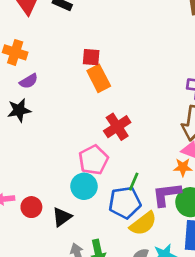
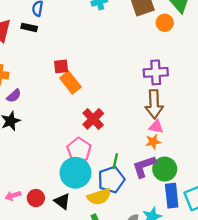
cyan circle: (84, 186) -> (75, 173), size x1.4
black triangle: (62, 217) -> (62, 201), turned -36
yellow semicircle: (143, 224) -> (99, 197), moved, turned 30

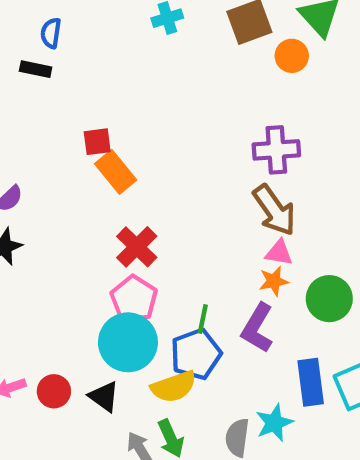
brown arrow: (154, 104) -> (274, 210), turned -32
red cross: (93, 119) -> (137, 247), moved
purple L-shape: (144, 166) -> (257, 328), turned -40
green circle: (165, 169) -> (329, 299), moved

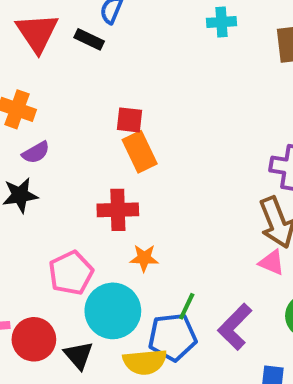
red cross: (137, 247) -> (118, 210), moved, turned 30
orange star: (274, 281) -> (144, 258), moved
pink pentagon: (134, 299) -> (71, 273), moved
red circle: (54, 391) -> (34, 339), size x1.4

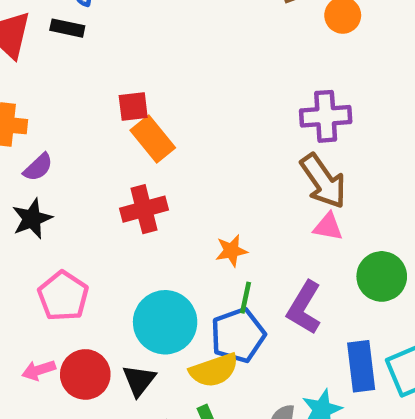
orange star: (144, 258) -> (231, 251), moved
pink pentagon: (71, 273) -> (63, 296), moved
black triangle: (79, 355) -> (139, 380), turned 32

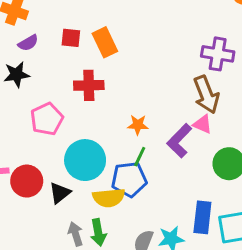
red square: (133, 107) -> (71, 38), moved
pink pentagon: (63, 296) -> (47, 119), moved
purple L-shape: (304, 308) -> (179, 141), moved

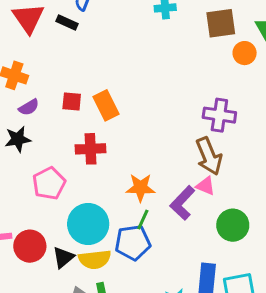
orange star: (138, 125) -> (140, 188), size x1.4
yellow semicircle: (109, 198) -> (95, 259), moved

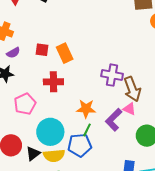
purple cross: (219, 115) -> (112, 75), moved

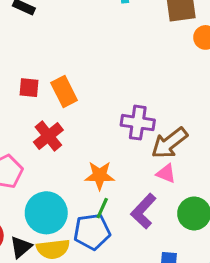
red cross: (53, 82) -> (48, 136), turned -36
brown arrow: (132, 89) -> (169, 143), turned 75
purple L-shape: (114, 120) -> (144, 211), moved

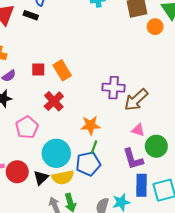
pink triangle: (166, 173) -> (138, 130), moved
purple L-shape: (144, 211) -> (133, 159), moved, turned -55

